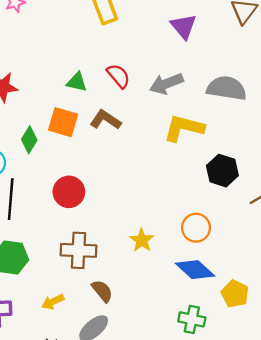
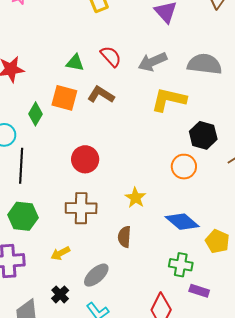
red circle: (69, 192) -> (85, 159), moved
orange circle: (196, 228) -> (184, 167), moved
brown semicircle: (102, 291) -> (124, 237), moved, turned -135

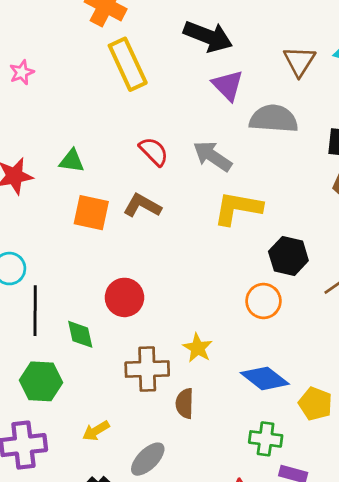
gray arrow: (153, 62) -> (213, 156), turned 60
green triangle: (75, 63) -> (72, 161), moved
gray semicircle: (205, 64) -> (274, 119), moved
green diamond: (36, 114) -> (80, 334), moved, turned -40
brown cross: (81, 208) -> (147, 369), moved

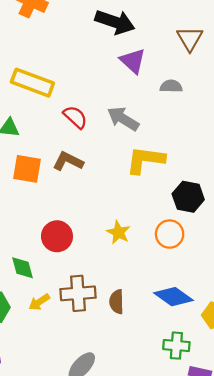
yellow rectangle: (128, 64) -> (32, 83), moved, turned -42
gray semicircle: (274, 119) -> (171, 86), size x0.6
yellow star: (198, 348) -> (118, 232), moved
brown semicircle: (185, 403) -> (117, 302), moved
yellow arrow: (96, 431) -> (39, 302), moved

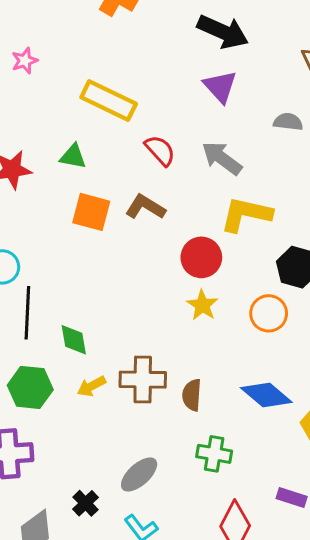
purple triangle: (133, 61) -> (220, 87), moved
red circle: (57, 236) -> (201, 257), moved
green cross: (176, 346) -> (214, 454), moved

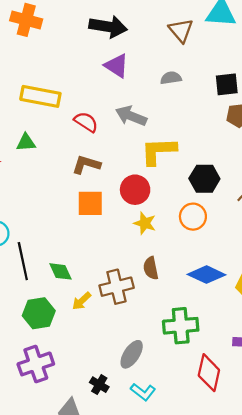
orange square: (91, 212) -> (90, 203), moved
brown semicircle: (192, 395) -> (151, 268), moved
green cross: (214, 454) -> (181, 326), size x1.4

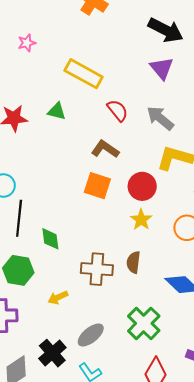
yellow arrow: (82, 301) -> (58, 297), moved
green cross: (181, 326) -> (144, 323), turned 32
black cross: (99, 385) -> (52, 353), size x1.5

